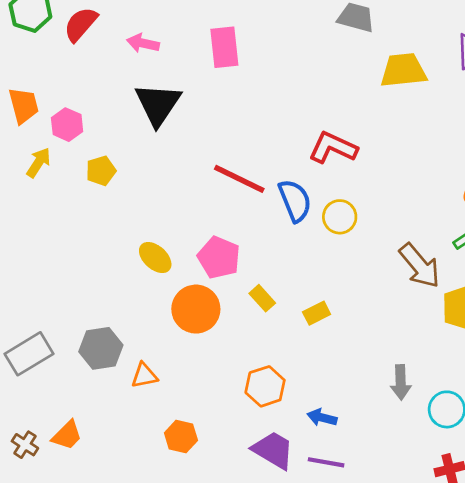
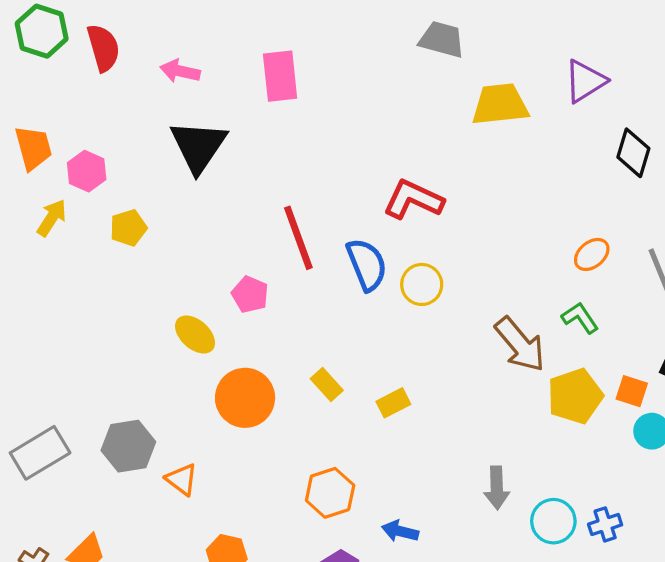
red semicircle: (81, 24) -> (103, 48), turned 123
red line: (239, 179) -> (298, 238), turned 44
pink pentagon: (219, 258) -> (250, 294), moved, size x0.7
orange triangle: (144, 376) -> (182, 479), turned 48

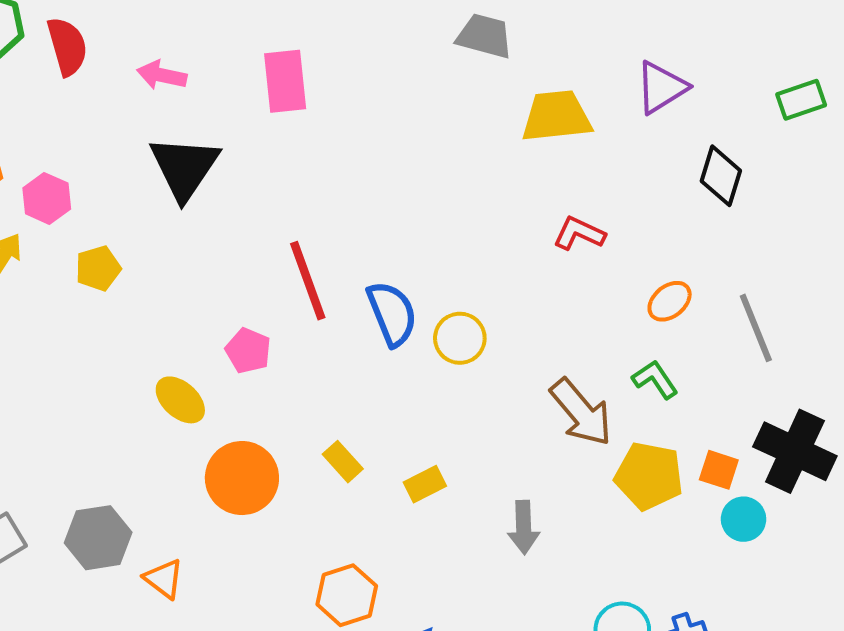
red L-shape: (413, 199) -> (579, 233), moved, size x0.7
yellow pentagon: (575, 396) -> (649, 476), turned 30
gray arrow: (497, 488) -> (524, 527), moved

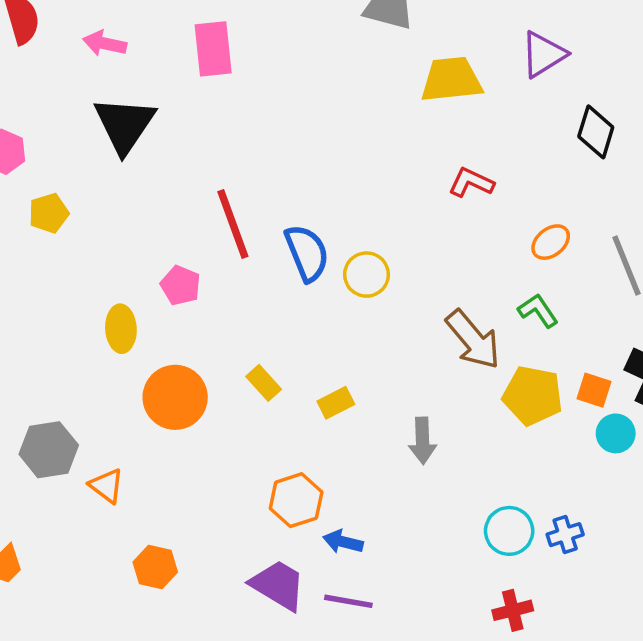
yellow ellipse: (180, 400) -> (121, 329), turned 45
orange hexagon: (347, 595) -> (296, 500), moved

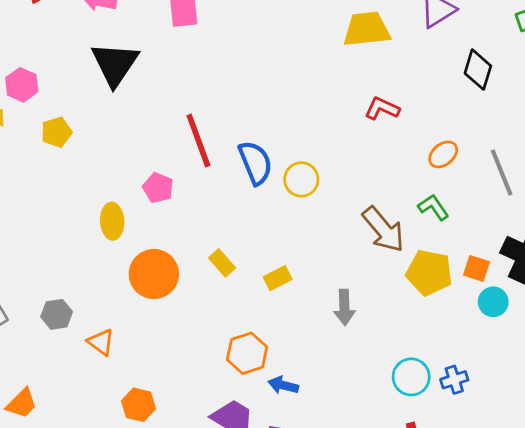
gray hexagon: (49, 450) -> (57, 314), size x0.7

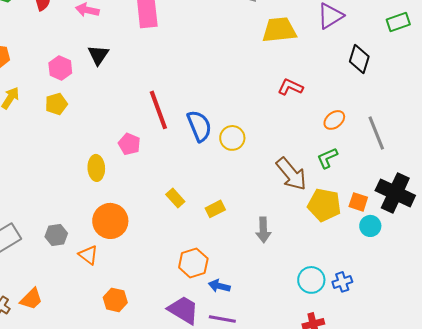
black triangle: (115, 64) -> (98, 55), size x0.6
pink hexagon: (22, 85) -> (60, 68), moved
green L-shape: (433, 207) -> (327, 158), turned -80
orange circle: (154, 274) -> (110, 221), moved

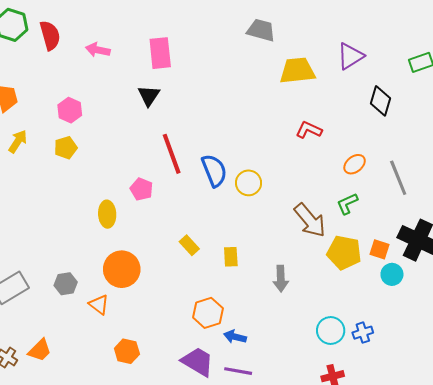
black triangle: (98, 55) -> (149, 96), moved
yellow rectangle: (215, 209) -> (231, 257), turned -66

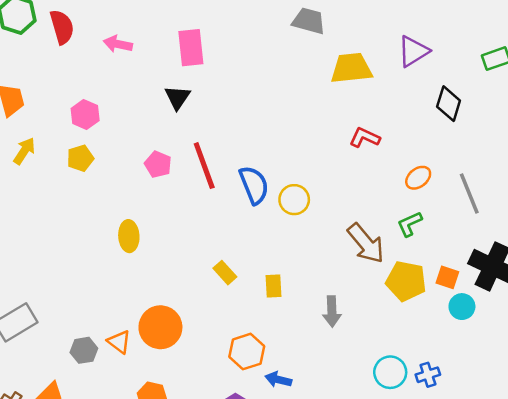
pink pentagon: (141, 189) -> (158, 164), moved
orange circle: (122, 269) -> (160, 327), moved
gray hexagon: (66, 284) -> (84, 350), moved

